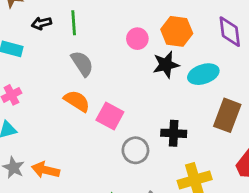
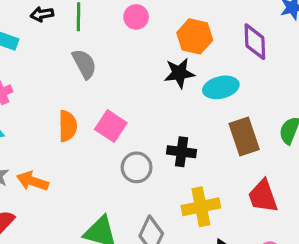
pink circle: (137, 39) -> (136, 17), moved
orange semicircle: (77, 101) -> (68, 126), moved, turned 52
brown rectangle: (227, 115) -> (244, 136), turned -44

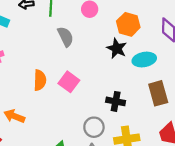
gray semicircle: (84, 64) -> (66, 37), moved
black star: (179, 73) -> (117, 48), turned 30
gray circle: (137, 167) -> (94, 127), moved

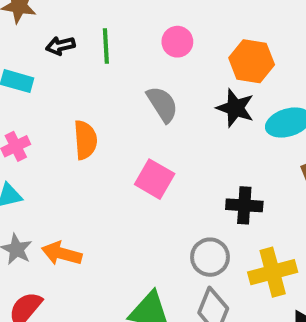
gray semicircle: (66, 37) -> (162, 104), moved
orange semicircle: (40, 80) -> (85, 140), moved

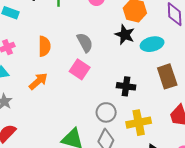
gray semicircle: (162, 104) -> (85, 43), moved
orange arrow: (62, 254) -> (38, 81), moved, turned 120

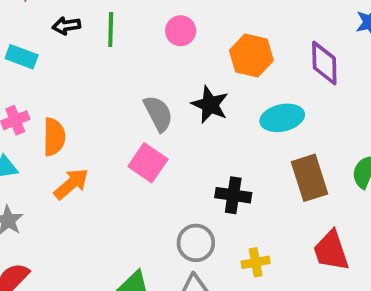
black star: (125, 35) -> (210, 105), moved
orange semicircle: (44, 46) -> (54, 137), moved
yellow cross: (139, 123) -> (256, 262), size x0.6

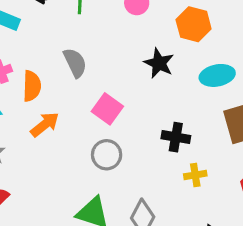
gray semicircle: (158, 113) -> (75, 63), moved
gray circle: (196, 243) -> (107, 155), moved
yellow cross: (256, 262) -> (195, 175), moved

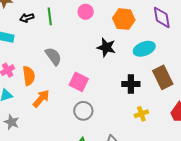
black cross: (176, 137) -> (131, 84), moved

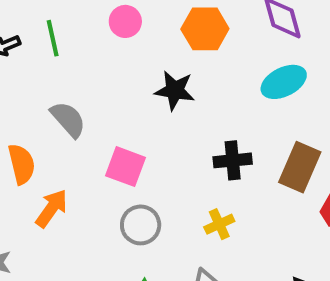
cyan ellipse: (144, 49) -> (284, 82), moved
brown rectangle: (163, 77) -> (300, 167), moved, turned 55
yellow cross: (141, 114) -> (219, 224), moved

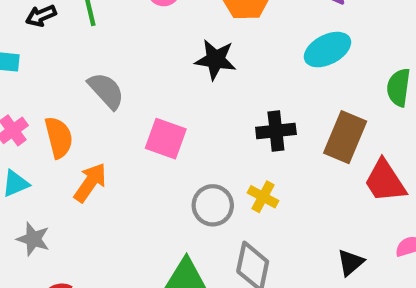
yellow cross: (219, 224) -> (263, 197), turned -36
gray circle: (141, 225) -> (213, 205), moved

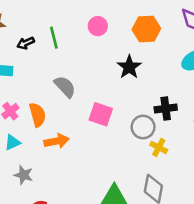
black star: (215, 60) -> (129, 67), turned 30
orange arrow: (90, 183) -> (57, 141), turned 45
gray circle: (213, 205) -> (143, 127), moved

